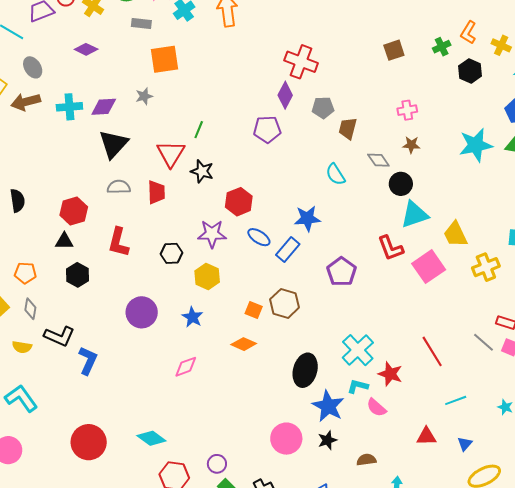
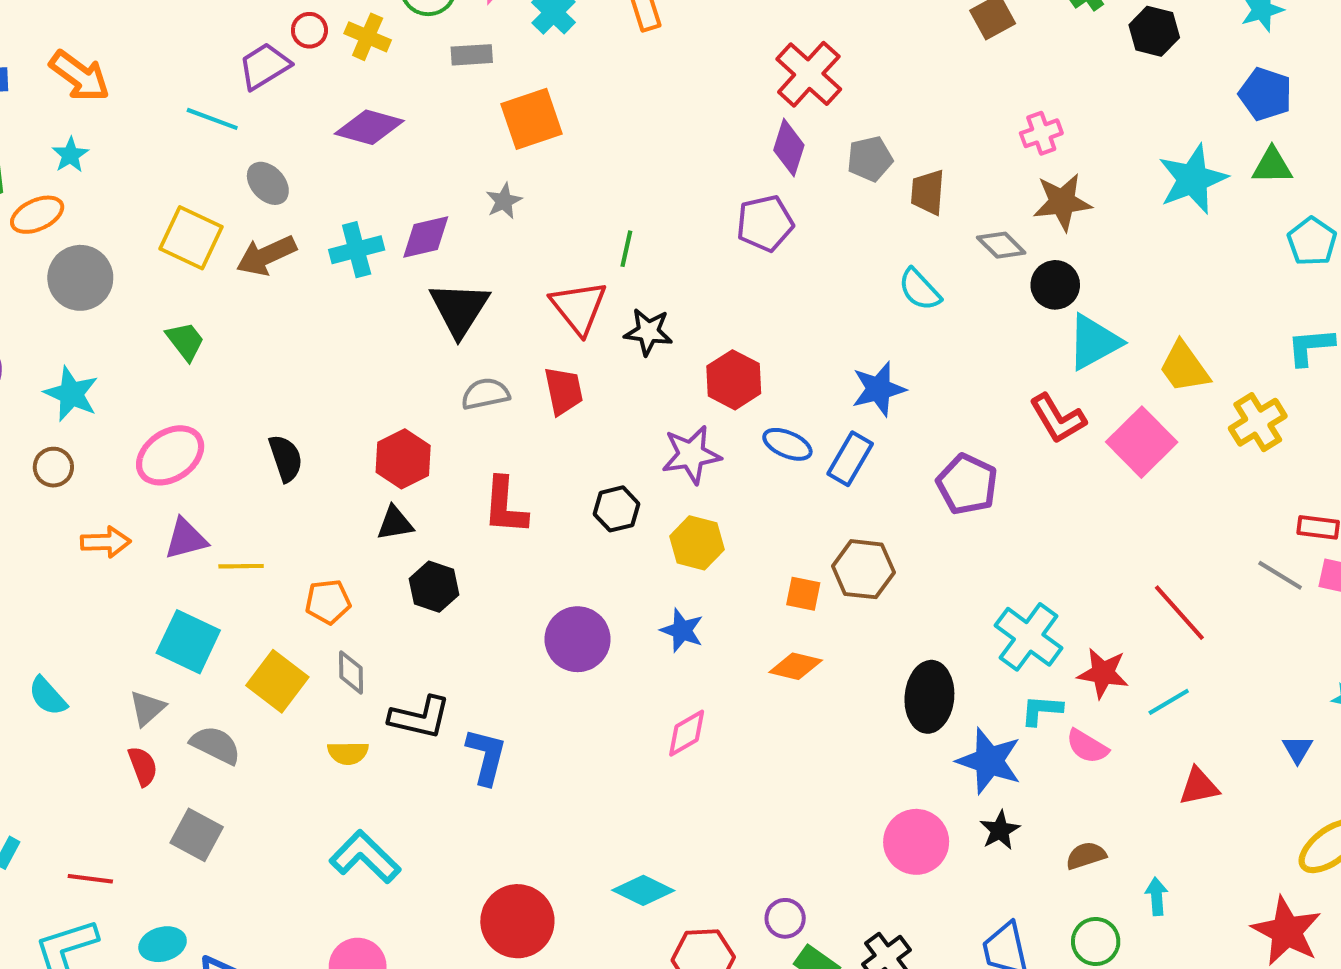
purple diamond: (86, 49) -> (369, 127), size x1.4
red cross: (301, 62) -> (809, 74), turned 32
brown star: (411, 145) -> (1062, 202), size x1.6
cyan line: (456, 400) -> (1169, 702), moved
blue triangle: (465, 444) -> (1297, 749), moved

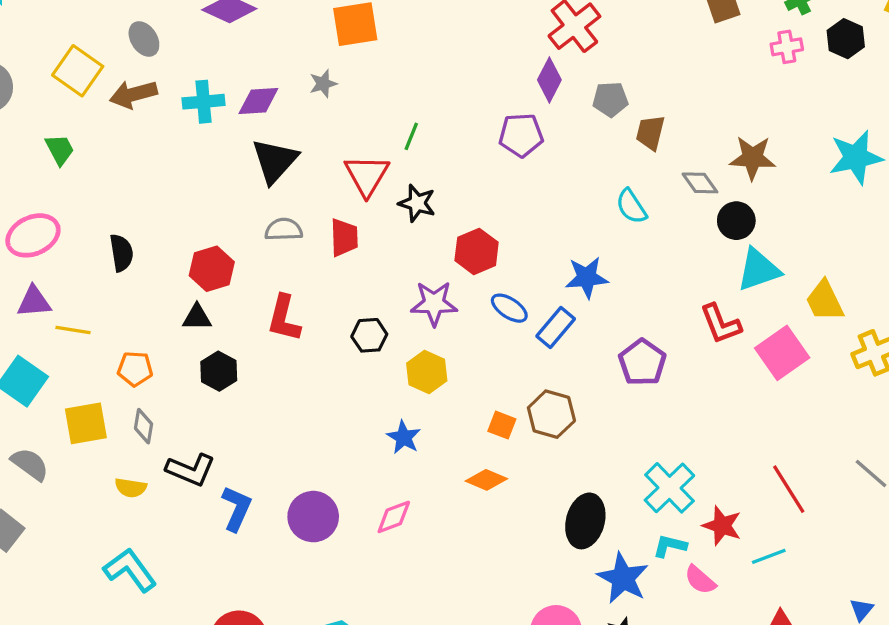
pink cross: (1041, 133) -> (787, 47), moved
purple circle: (578, 639) -> (313, 517), moved
yellow square: (277, 681) -> (86, 423), turned 33

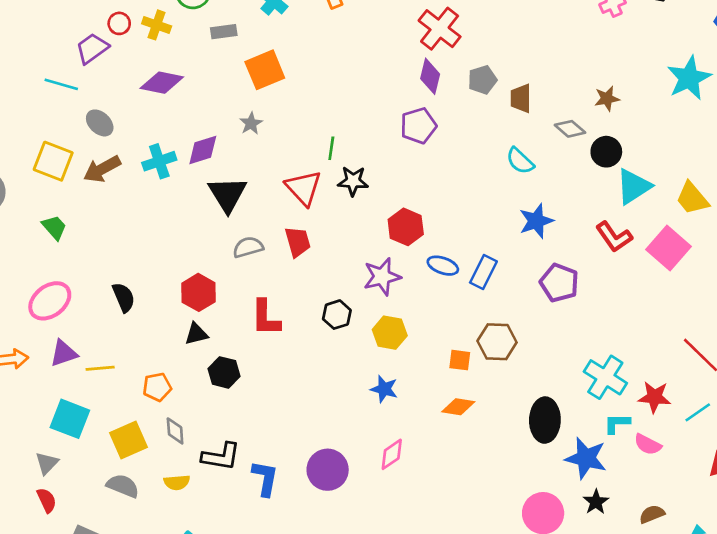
brown star: (753, 158) -> (607, 99), size x0.7
black star: (417, 203) -> (353, 181), moved
blue star: (587, 278) -> (536, 221), moved
gray semicircle: (30, 464) -> (123, 486), moved

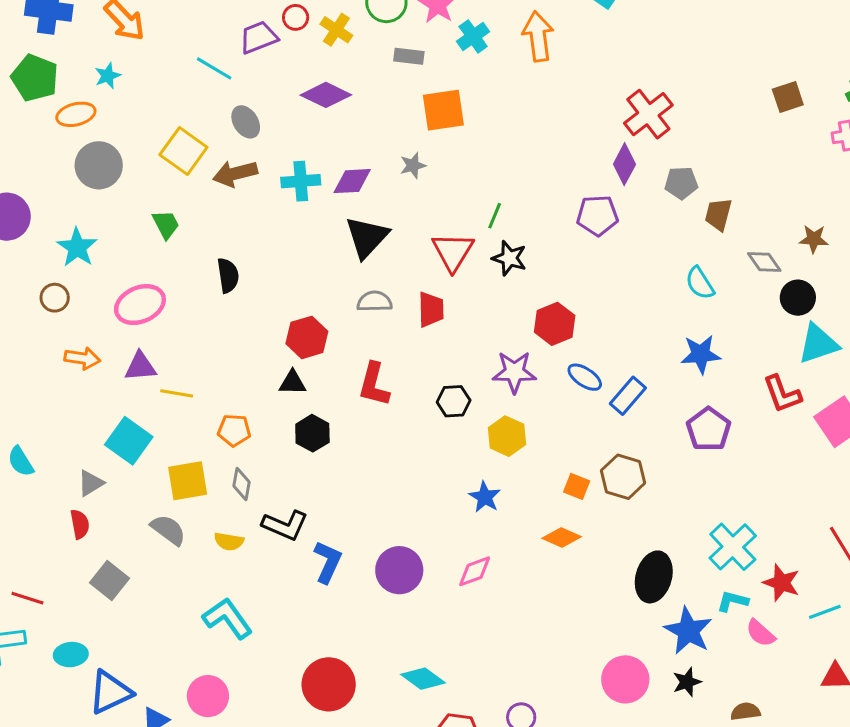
black semicircle: (124, 297) -> (228, 275), moved

